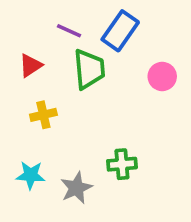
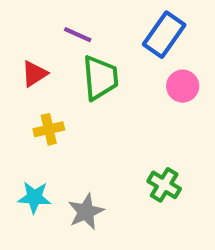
blue rectangle: (120, 31) -> (164, 35), moved
green cross: (122, 164) -> (164, 185), moved, turned 36

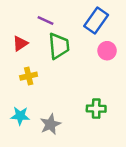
green cross: (164, 185) -> (96, 109), turned -30

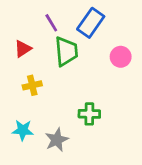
purple line: (46, 21) -> (51, 23), turned 35
blue rectangle: (96, 21) -> (91, 23), moved
green cross: (96, 109) -> (89, 114), moved

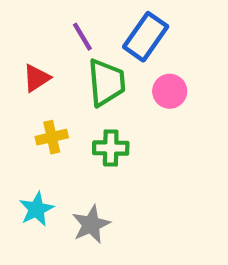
pink circle: (121, 57) -> (170, 91), moved
green cross: (89, 114) -> (111, 148), moved
cyan star: (23, 130) -> (36, 209), turned -30

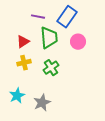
purple line: (82, 37) -> (38, 17), turned -48
red triangle: (36, 78) -> (23, 42), moved
green cross: (111, 148) -> (51, 68), turned -35

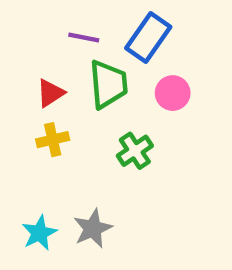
green cross: (51, 68) -> (135, 151), moved
cyan star: (17, 96) -> (39, 233), moved

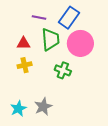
red triangle: (50, 93) -> (23, 43), turned 32
pink circle: (173, 93) -> (80, 43), size x1.6
green cross: (135, 151) -> (63, 70), turned -35

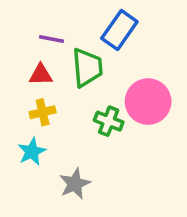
purple line: (39, 18) -> (51, 39), moved
pink circle: (80, 43) -> (148, 102), moved
cyan star: (18, 109) -> (32, 152), moved

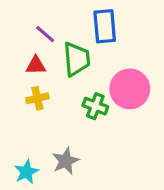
blue rectangle: (119, 30) -> (105, 26), turned -40
purple line: (51, 39) -> (45, 34), turned 30
cyan star: (32, 152) -> (26, 172), moved

